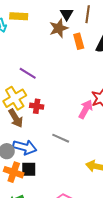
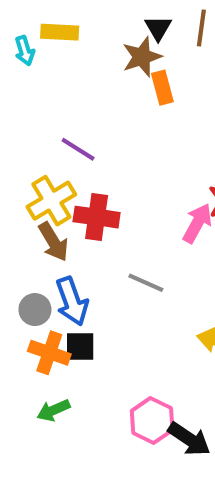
orange rectangle: (79, 41) -> (162, 88), moved
red cross: (37, 106) -> (97, 217), size x1.5
blue arrow: (25, 147) -> (72, 301), turned 55

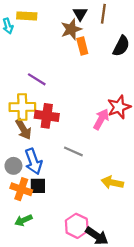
yellow cross: (51, 201) -> (22, 107), turned 30

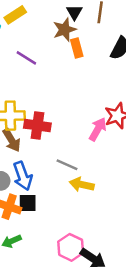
yellow rectangle: (27, 16) -> (15, 15), turned -36
purple line: (37, 79) -> (26, 58), moved
yellow arrow: (112, 183) -> (82, 185), moved

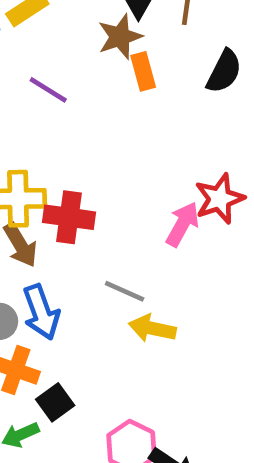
black square: (28, 203) -> (55, 402), moved, turned -36

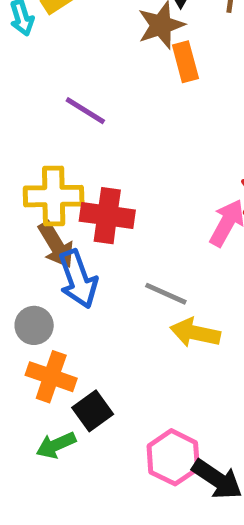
purple line: (48, 90) -> (85, 111), moved
blue arrow: (41, 312) -> (78, 279), moved

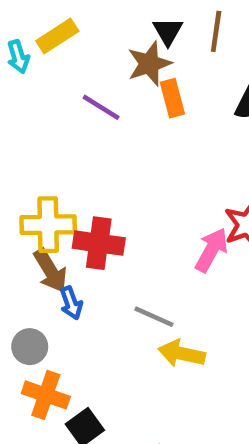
purple line: (85, 111) -> (101, 107), moved
blue arrow: (78, 279) -> (71, 303), size x0.6

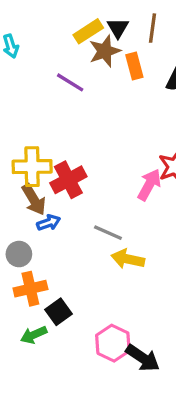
yellow rectangle: (57, 36) -> (88, 31), moved
orange rectangle: (172, 98) -> (134, 66), moved
red cross: (99, 243) -> (68, 180), turned -36
blue arrow: (71, 303) -> (49, 223), turned -90
orange cross: (46, 395) -> (30, 289), turned -32

